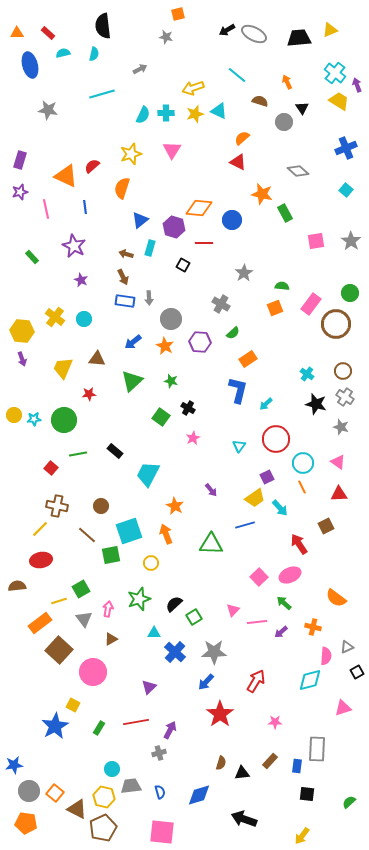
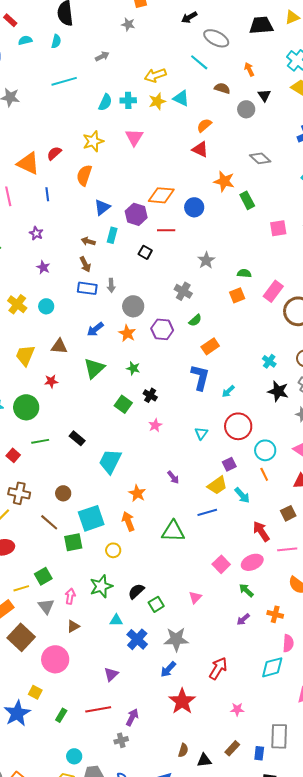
gray ellipse: (254, 34) -> (216, 38), moved
purple star: (74, 246) -> (36, 233), size x0.6
pink line: (257, 622) -> (287, 549), moved

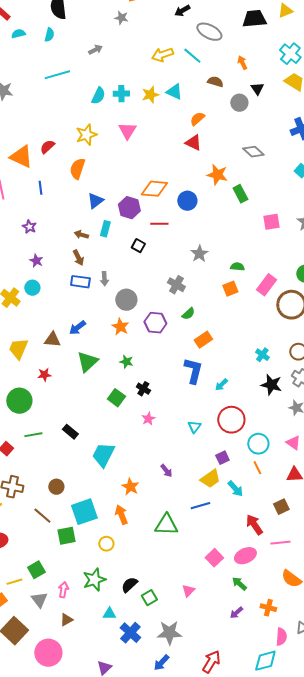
yellow arrow: (155, 75) -> (162, 55), moved
cyan circle: (46, 306) -> (32, 288), moved
blue arrow: (95, 329) -> (77, 328), moved

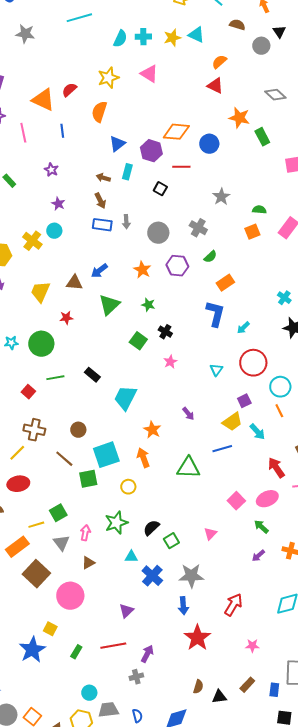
pink triangle: (127, 131) -> (149, 74), turned -30
gray circle: (126, 300) -> (158, 233), moved
blue arrow: (161, 663) -> (183, 606), turned -48

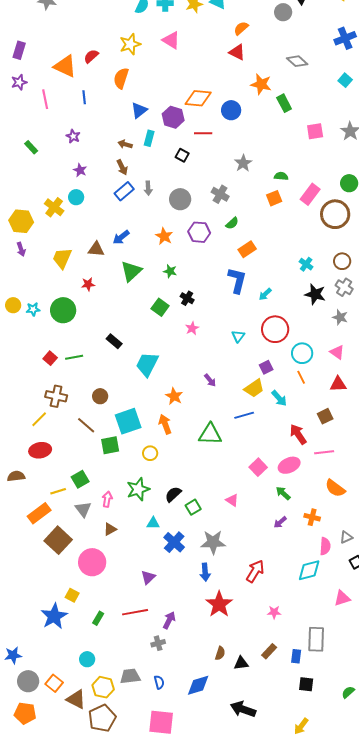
blue rectangle: (102, 225) -> (124, 191), turned -48
green line: (55, 378) -> (74, 357), moved
pink triangle: (210, 534) -> (232, 500), turned -40
cyan circle: (89, 693) -> (87, 659), moved

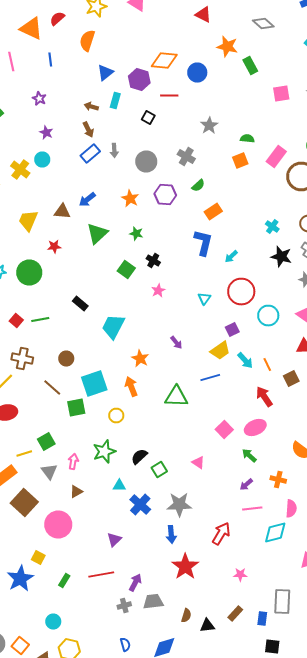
orange line: (301, 377) -> (267, 364), moved
pink line: (324, 452) -> (252, 508), moved
gray trapezoid: (130, 676) -> (153, 602), moved

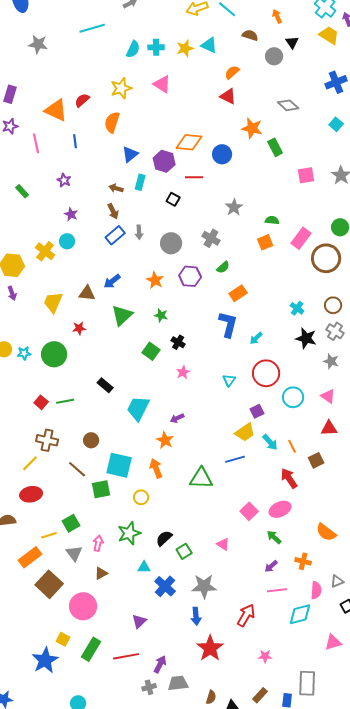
purple arrow: (176, 342) -> (177, 418), moved, turned 104
cyan square: (94, 384) -> (119, 465), turned 32
green rectangle: (64, 580) -> (91, 649), moved, size x1.6

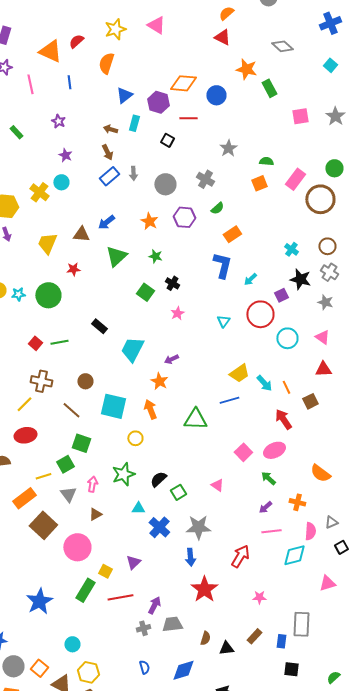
purple square: (257, 411) -> (281, 295), moved
green square: (101, 489) -> (81, 443), moved, turned 30
yellow square: (63, 639) -> (105, 571), moved

